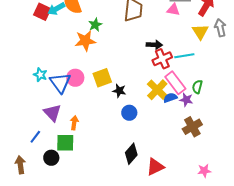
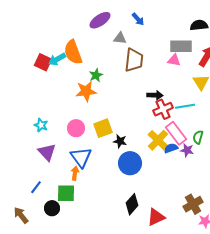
blue triangle: (60, 83) -> (81, 157), moved
purple triangle: (52, 113) -> (47, 152), moved
blue circle: (129, 113) -> (130, 163), size x1.5
brown cross: (192, 127) -> (193, 204), moved
brown arrow: (20, 165) -> (21, 215), turned -30

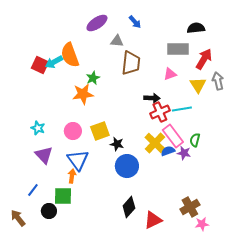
pink triangle: (174, 60) -> (170, 74), moved, turned -32

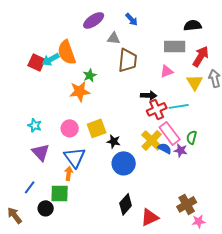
blue semicircle: (168, 151) -> (165, 148), turned 48

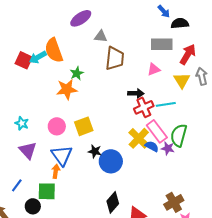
blue arrow: (132, 19) -> (164, 11), moved
green semicircle: (192, 137) -> (179, 135), size x1.6
black star: (114, 141) -> (95, 151), moved

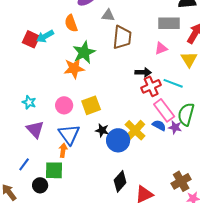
orange semicircle: (54, 50) -> (71, 23), moved, size x0.7
green star: (77, 73) -> (84, 52), size x1.6
cyan line: (166, 104) -> (173, 83), turned 30
yellow cross: (139, 138) -> (135, 130), moved

